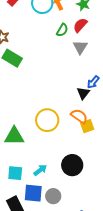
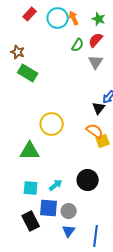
yellow circle: (47, 120) -> (52, 124), moved

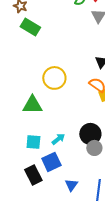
blue square: (49, 208) -> (51, 162), turned -30
gray circle: (69, 211) -> (94, 148), moved

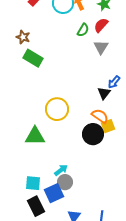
black circle: (90, 134) -> (93, 134), moved
cyan square: (33, 142) -> (33, 183), moved
gray circle: (94, 148) -> (65, 182), moved

